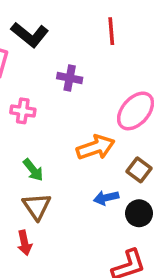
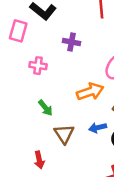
brown triangle: (37, 206) -> (64, 134), moved

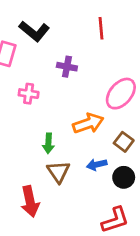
green arrow: (45, 108) -> (48, 143), moved, turned 42
red arrow: (39, 160) -> (30, 201), size x1.5

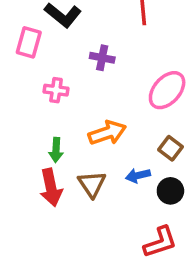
orange arrow: (88, 123) -> (107, 133), moved
green arrow: (48, 143) -> (56, 150), moved
red arrow: (30, 201) -> (51, 187), moved

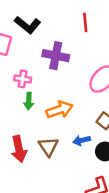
purple cross: (102, 58) -> (56, 56), size x1.5
green arrow: (56, 150) -> (29, 101), moved

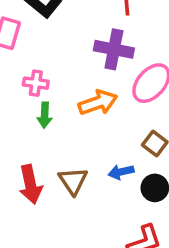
purple cross: (56, 56) -> (114, 49), moved
orange arrow: (59, 110) -> (98, 103), moved

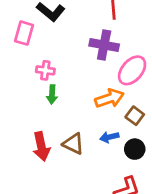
orange arrow: (98, 103) -> (109, 98), moved
brown triangle: (73, 181) -> (73, 144), turned -30

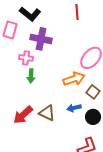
purple cross: (104, 45) -> (41, 39), moved
red arrow: (41, 146) -> (23, 115), turned 60

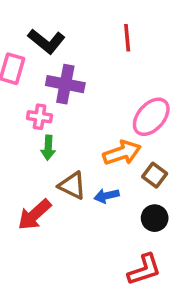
blue arrow: (74, 108) -> (107, 196), moved
brown triangle: (47, 113) -> (72, 185), moved

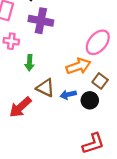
pink cross: (40, 117) -> (11, 41), moved
black circle: (155, 218) -> (90, 100), moved

